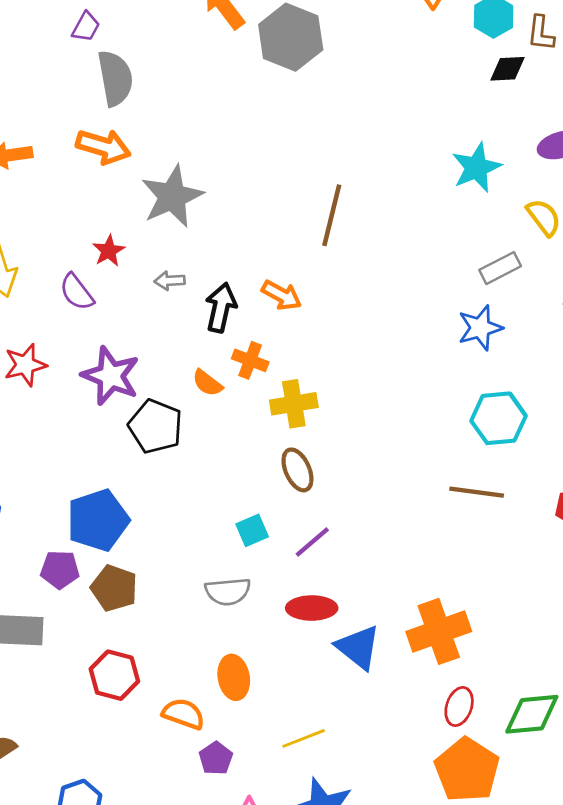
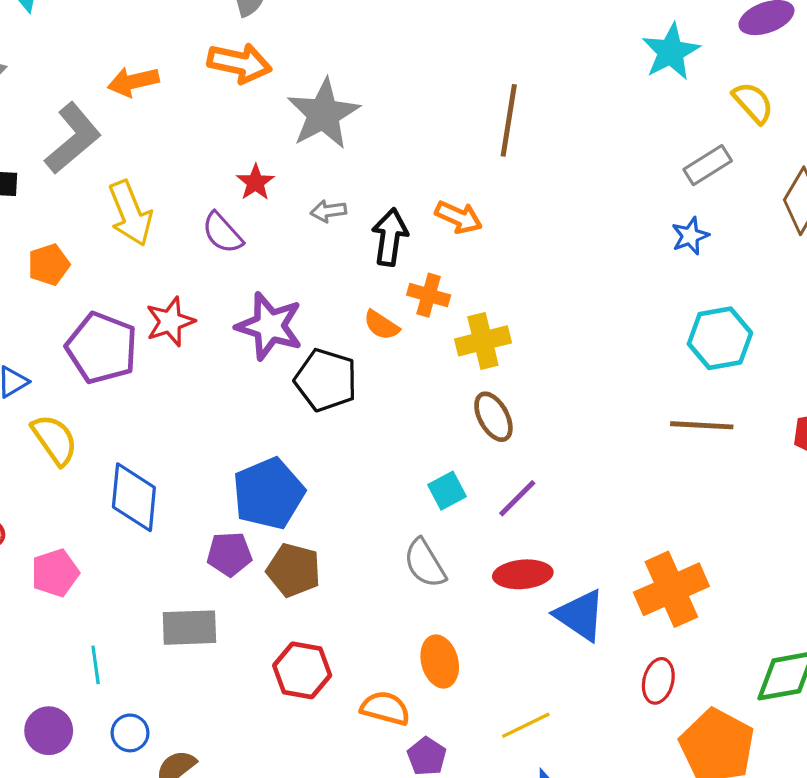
blue star: (480, 328) -> (690, 236), size x0.7
gray semicircle: (228, 591) -> (425, 563), turned 69
red ellipse: (459, 707) -> (658, 681), moved

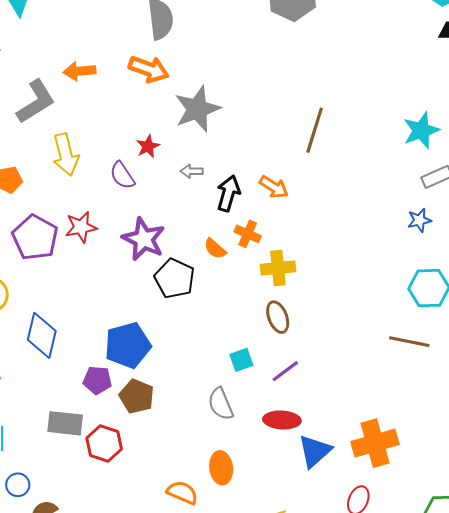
cyan star: (671, 52) -> (421, 130), moved
blue triangle: (580, 615) -> (315, 451), turned 36
red hexagon: (302, 670) -> (104, 444), moved

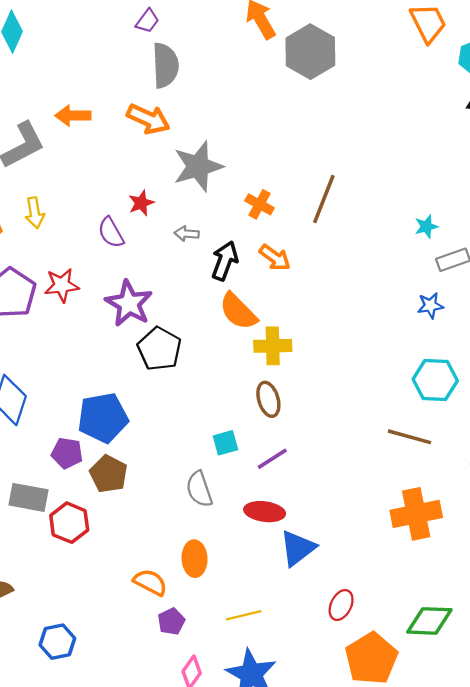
cyan star: (421, 130) -> (426, 227), moved, size x0.6
yellow arrow: (66, 155) -> (35, 213), moved, size x0.7
orange cross: (248, 234) -> (260, 204), moved
orange semicircle: (215, 249) -> (238, 311), moved, size x1.6
orange cross: (375, 443) -> (416, 514), moved

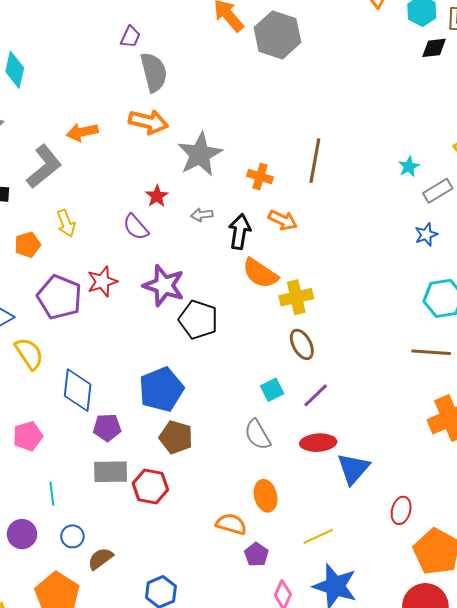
purple pentagon: (67, 453) -> (107, 427), moved

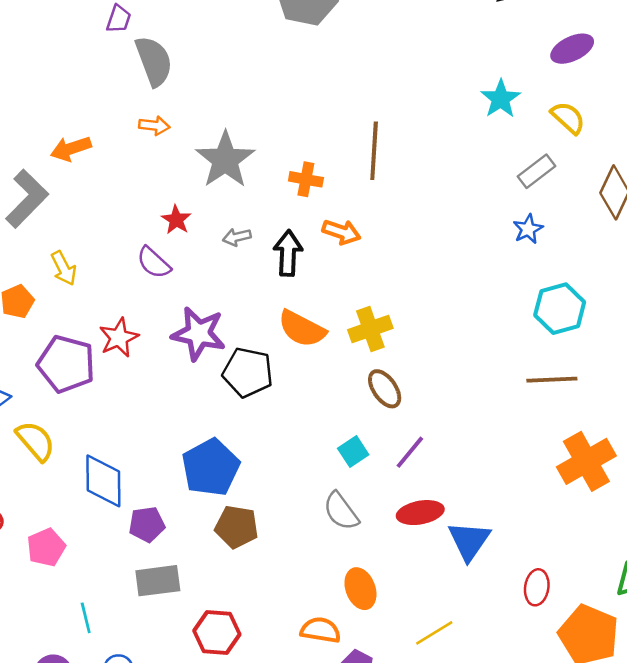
orange arrow: (148, 122) -> (154, 126), size x0.6
cyan star: (409, 167) -> (501, 99), moved, size x1.4
orange semicircle: (260, 273) -> (302, 329), moved
red hexagon: (150, 486) -> (217, 632), moved

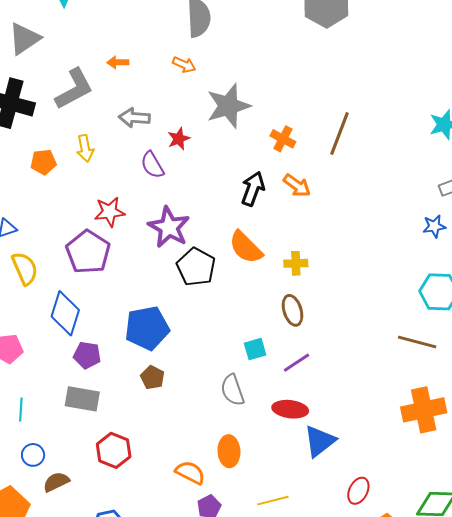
orange arrow: (71, 149) -> (118, 62), size x0.7
gray arrow: (237, 237) -> (134, 118), moved, size x1.4
yellow cross: (370, 329) -> (296, 263), size x0.7
purple pentagon: (66, 364) -> (88, 252), moved
brown pentagon: (237, 527) -> (152, 378), size x0.7

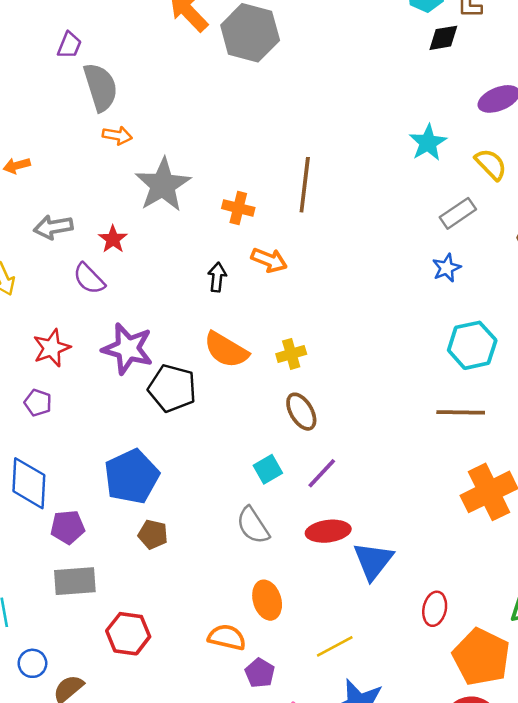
orange arrow: (184, 65) -> (117, 135), moved
black arrow: (253, 189) -> (217, 277), size x0.7
purple pentagon: (88, 252) -> (38, 403), size x0.5

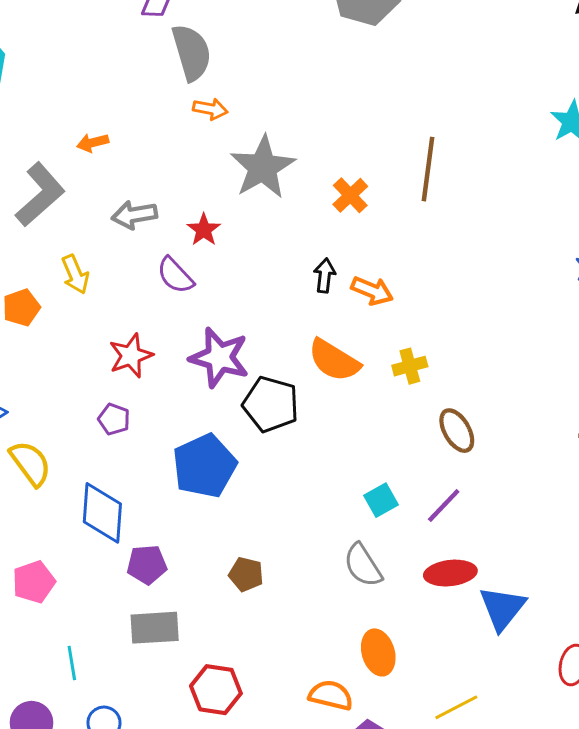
orange cross: (238, 208) -> (350, 195), turned 32
orange arrow: (269, 260) -> (372, 291), moved
brown ellipse: (301, 412) -> (457, 431), moved
blue pentagon: (132, 477) -> (204, 466), moved

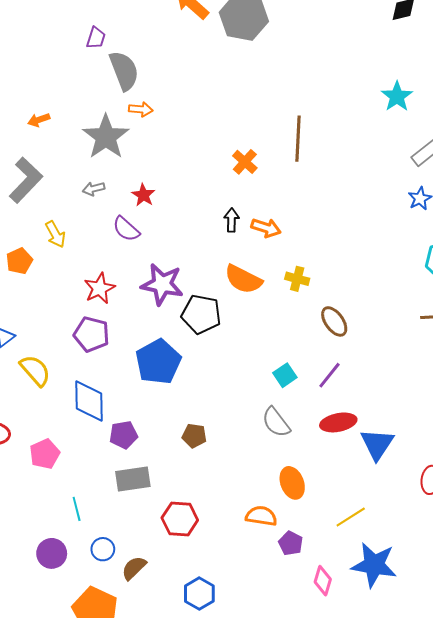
orange arrow: (93, 143) -> (39, 120), moved
gray star: (263, 167) -> (106, 137), moved
gray arrow: (134, 215) -> (94, 189), size x0.7
yellow cross: (410, 366) -> (297, 279), turned 35
purple pentagon: (114, 419) -> (91, 334), size x1.6

